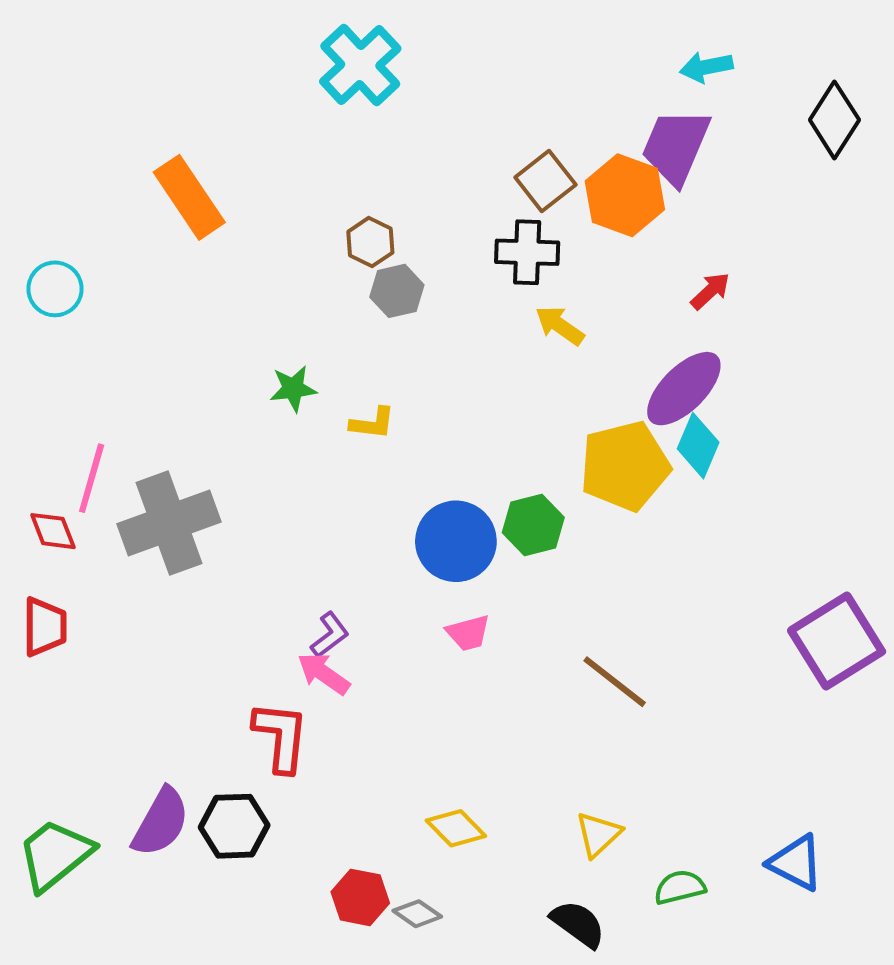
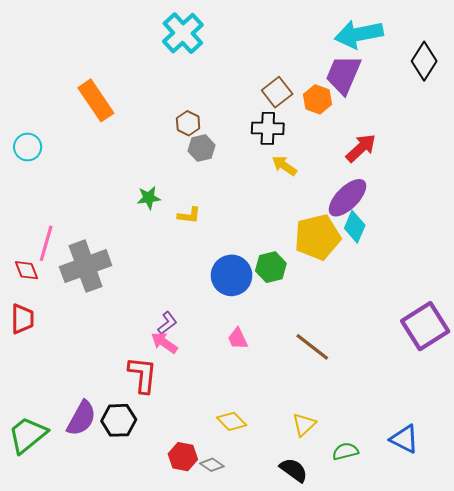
cyan arrow: (706, 67) -> (359, 34), size x1.8
orange hexagon: (625, 195) -> (317, 99), size x0.7
red arrow: (710, 291) -> (361, 148), size x1.5
pink trapezoid: (468, 633) -> (238, 339), moved, turned 80

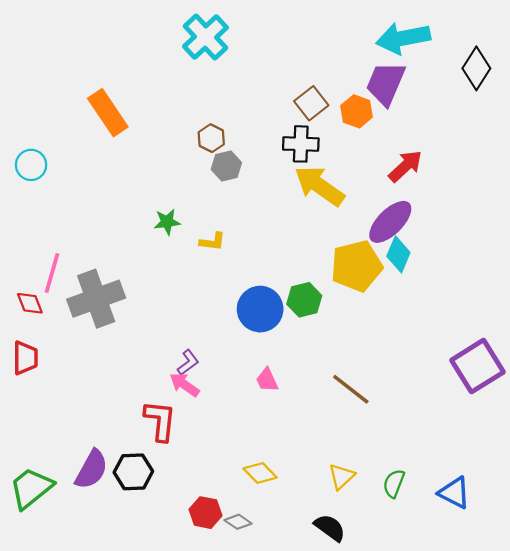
yellow arrow: (284, 166) -> (319, 186), size x1.8
green semicircle: (345, 451) -> (394, 483), moved, turned -55

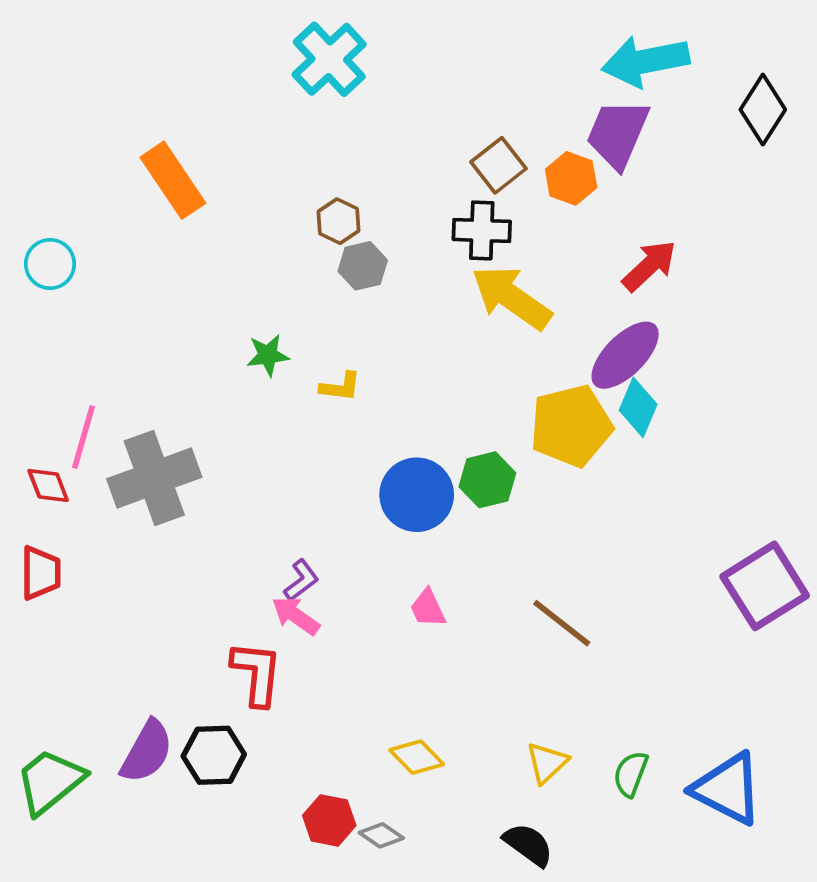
blue triangle: (454, 493) -> (727, 789), size x1.4

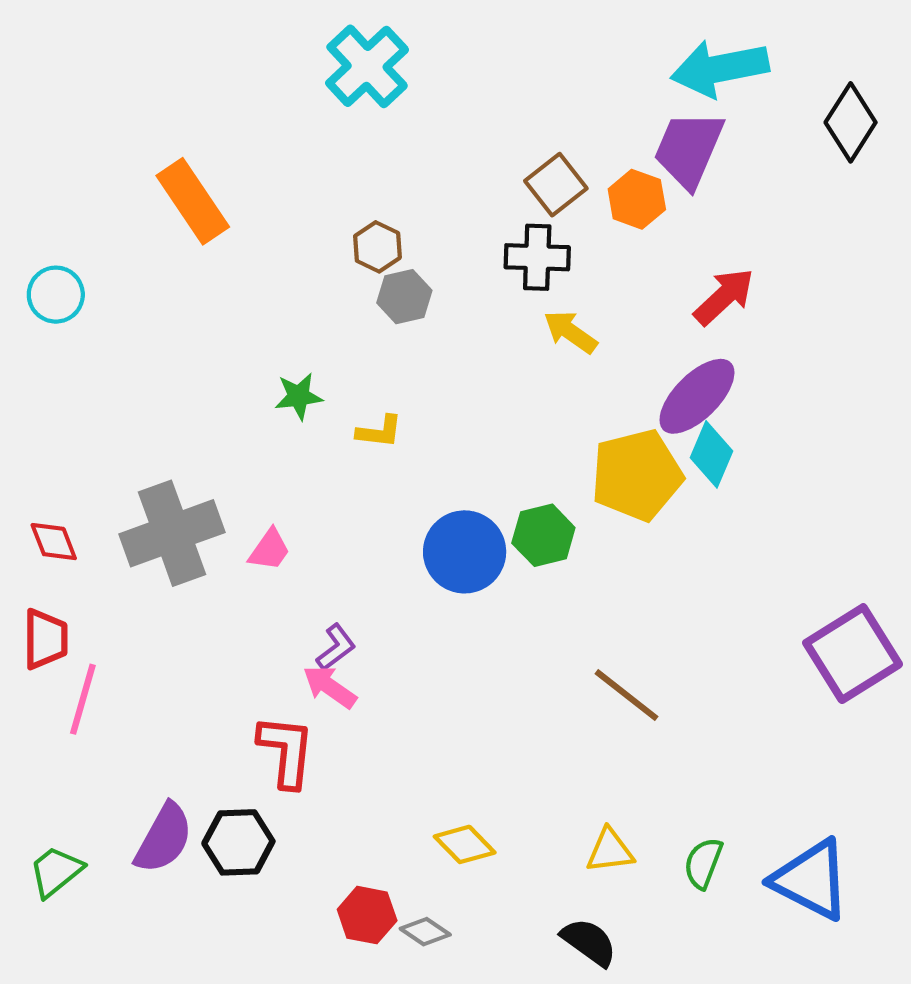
yellow arrow: (512, 297) -> (570, 332), size x0.6
pink line: (84, 437) -> (83, 699), moved
pink trapezoid: (428, 608) -> (270, 550), moved, turned -120
yellow triangle: (547, 763) -> (610, 851), turned 36
green trapezoid: (50, 781) -> (56, 871), size x0.7

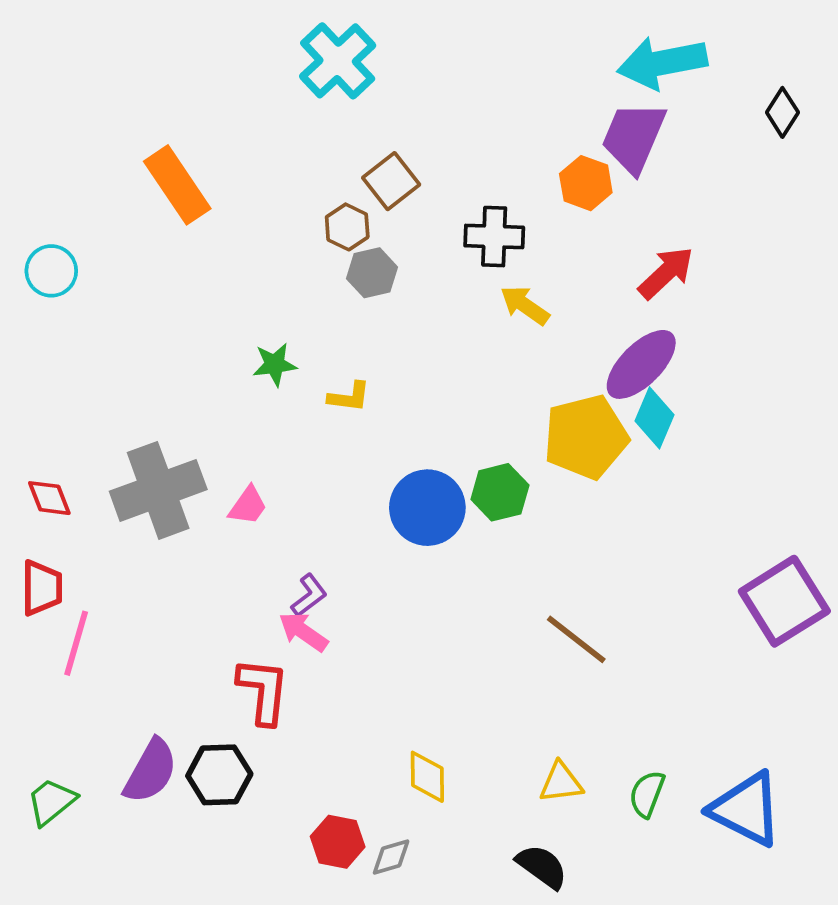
black diamond: (851, 122) -> (782, 112), size x0.7
brown square: (556, 185) -> (391, 181), moved
yellow diamond: (465, 844) -> (427, 777), turned 44
gray diamond: (425, 932) -> (391, 857), turned -51

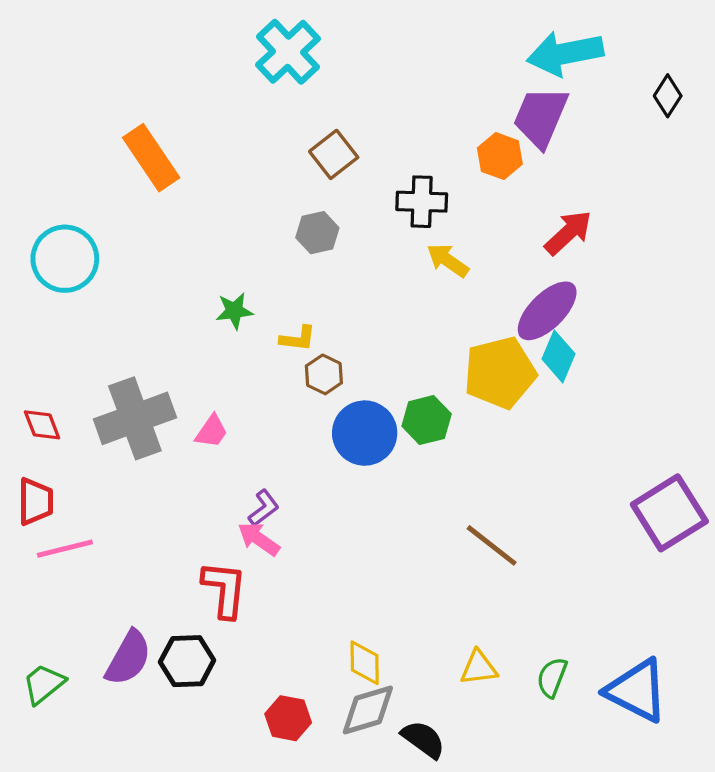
brown hexagon: (347, 227) -> (324, 374), moved
cyan circle: (51, 271) -> (65, 259), moved, size x1.5
pink line: (76, 643) -> (65, 549), turned 60
gray diamond: (391, 857) -> (368, 710), moved, size x1.6
black semicircle: (542, 867) -> (423, 739), moved

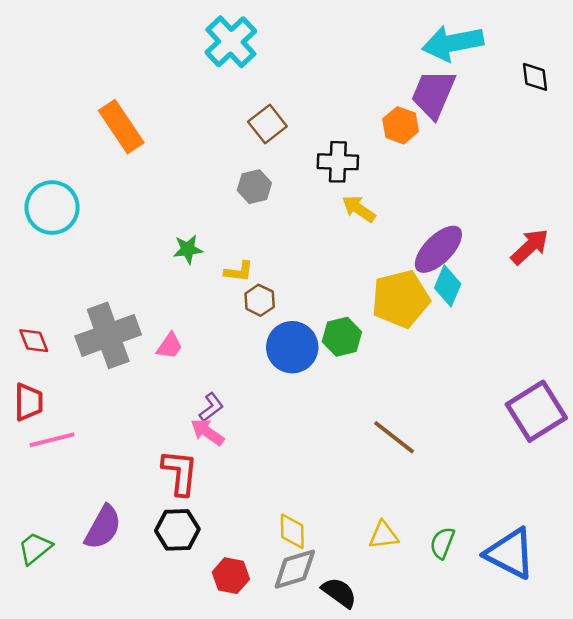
black diamond: (668, 96) -> (535, 77), turned -40
red arrow: (568, 233) -> (530, 247), moved
black hexagon: (187, 661) -> (177, 530), moved

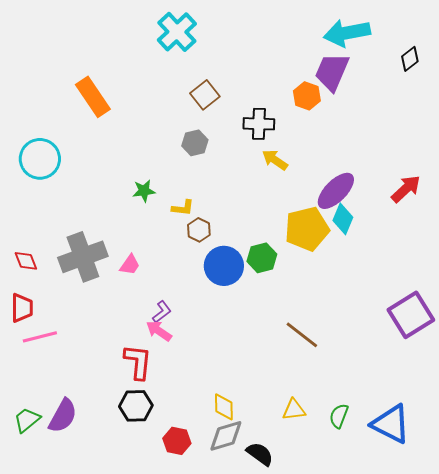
black diamond: (535, 77) -> (410, 59), turned 60
purple semicircle: (103, 527) -> (63, 416), moved

